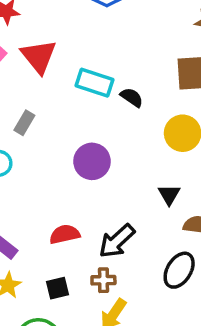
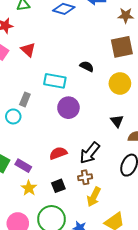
red triangle: (39, 56) -> (28, 50), size x0.7
cyan rectangle: (95, 83) -> (55, 81), moved
gray rectangle: (24, 123) -> (25, 99), moved

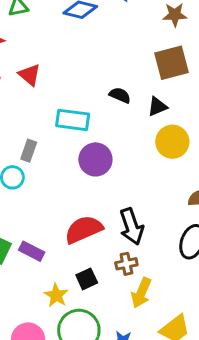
yellow circle: (120, 83) -> (172, 142), moved
black triangle: (117, 121) -> (157, 107), moved, turned 48
red semicircle: (58, 153) -> (84, 229), size x1.4
black arrow: (90, 153) -> (132, 227), turned -55
yellow star: (29, 188) -> (56, 295), moved

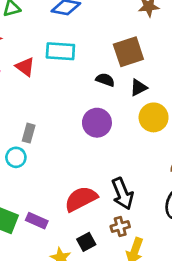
brown square: (172, 63) -> (128, 52), moved
cyan rectangle: (73, 120) -> (60, 51), moved
purple circle: (95, 159) -> (97, 123), moved

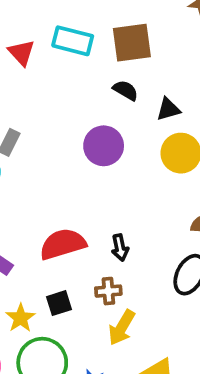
brown square: (128, 52) -> (132, 43), moved
black arrow: (123, 194) -> (120, 248), size x0.6

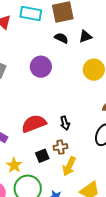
black triangle: (168, 109) -> (85, 36), moved
purple circle: (104, 146) -> (41, 67), moved
black square: (59, 303) -> (42, 156), moved

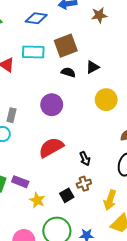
red semicircle: (34, 124) -> (51, 147), moved
yellow star: (14, 165) -> (37, 200), moved
yellow arrow: (69, 166) -> (110, 200), moved

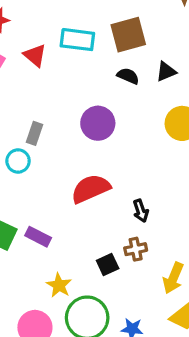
yellow star: (37, 200) -> (59, 285), moved

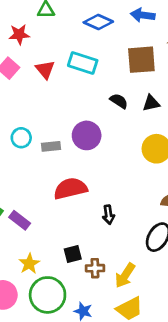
brown square: (128, 35) -> (141, 60), moved
gray rectangle: (35, 133) -> (51, 146), moved, turned 54
cyan circle: (18, 161) -> (21, 138), moved
brown cross: (136, 249) -> (95, 268), moved

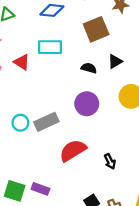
purple circle: (87, 135) -> (87, 104), moved
gray rectangle: (51, 146) -> (46, 122), size x1.5

